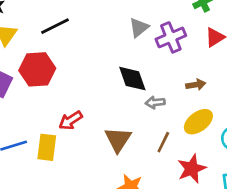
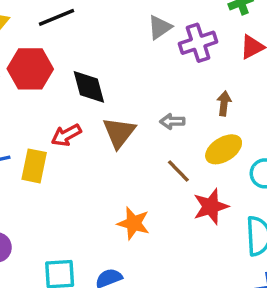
black diamond: (132, 79) -> (89, 87), moved
brown arrow: (196, 85) -> (224, 103), turned -78
brown triangle: (118, 139) -> (119, 133), moved
brown line: (163, 142) -> (178, 171), turned -75

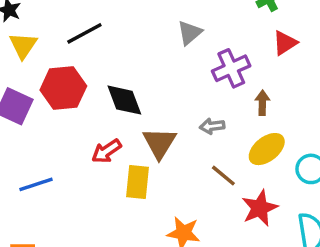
purple cross: (198, 43) -> (231, 68), moved
yellow rectangle: (34, 166) -> (138, 182), moved

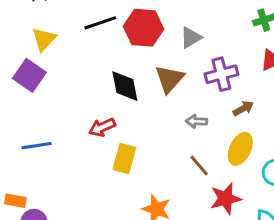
yellow triangle: (23, 45) -> (44, 39), moved
red hexagon: (63, 88) -> (143, 28), moved
brown arrow: (262, 103) -> (243, 108), turned 50
brown triangle: (160, 143) -> (169, 79), moved
yellow ellipse: (267, 149) -> (240, 149), turned -36

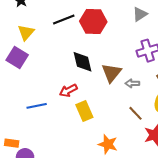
gray triangle: (191, 38) -> (140, 14), moved
brown triangle: (169, 79) -> (111, 73), moved
blue line: (37, 146) -> (37, 106), moved
yellow rectangle: (124, 159) -> (84, 111), turned -36

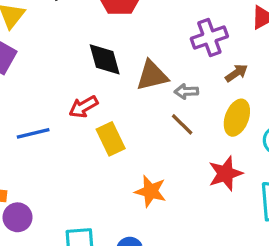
brown triangle: (111, 73) -> (152, 76), turned 40
brown line: (135, 113) -> (182, 124), moved

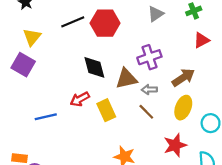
purple cross: (209, 37) -> (149, 57), moved
brown arrow: (236, 73) -> (183, 77), size x1.5
yellow rectangle: (111, 139) -> (106, 110), moved

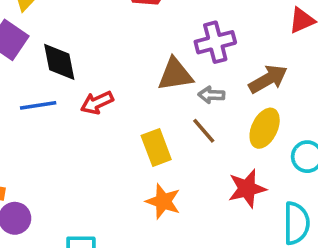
black diamond: (94, 67) -> (59, 62), moved
yellow rectangle: (106, 110) -> (156, 148), moved
blue line: (46, 117) -> (38, 105), moved

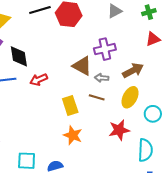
brown triangle: (175, 74) -> (82, 66), turned 35
brown line: (204, 131) -> (97, 97), turned -35

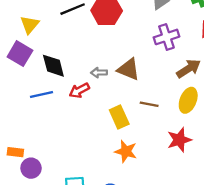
purple cross: (105, 49) -> (166, 37), moved
gray arrow: (102, 78) -> (99, 73), moved

